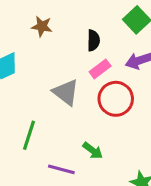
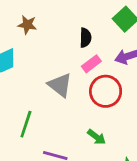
brown star: (42, 26) -> (27, 25), moved
green arrow: (93, 151) -> (97, 137), moved

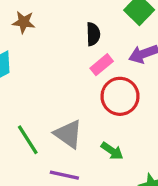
gray triangle: (60, 85) -> (68, 134), moved
green line: (26, 124) -> (28, 140), turned -48

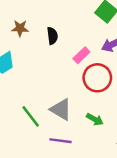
black semicircle: (93, 34) -> (52, 36), moved

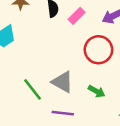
pink rectangle: (81, 55) -> (77, 16), moved

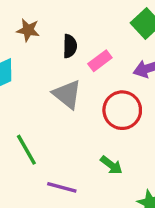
gray triangle: (63, 82) -> (67, 94), moved

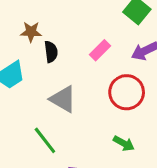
black semicircle: (70, 46) -> (51, 52), moved
gray triangle: (67, 94) -> (63, 99), moved

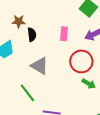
pink rectangle: (100, 50) -> (64, 34), turned -40
green arrow: (124, 143) -> (89, 84), moved

